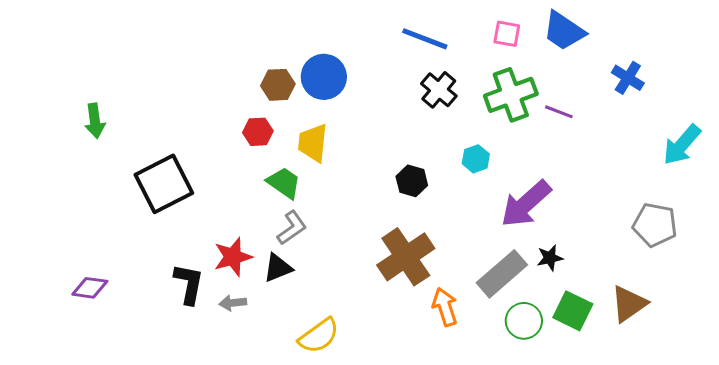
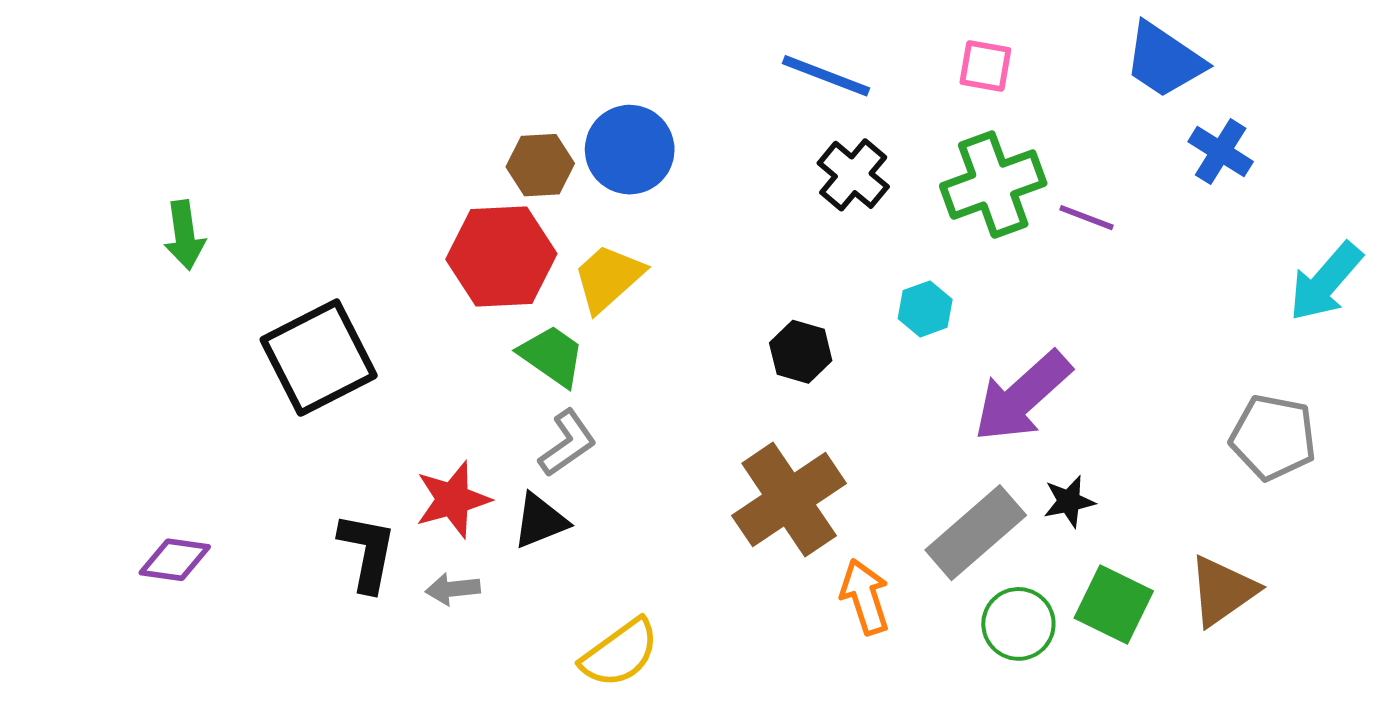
blue trapezoid: (564, 31) -> (1164, 60), moved
red hexagon: (258, 132) -> (501, 256), size x1.8
yellow trapezoid: (313, 143) -> (608, 278), turned 42

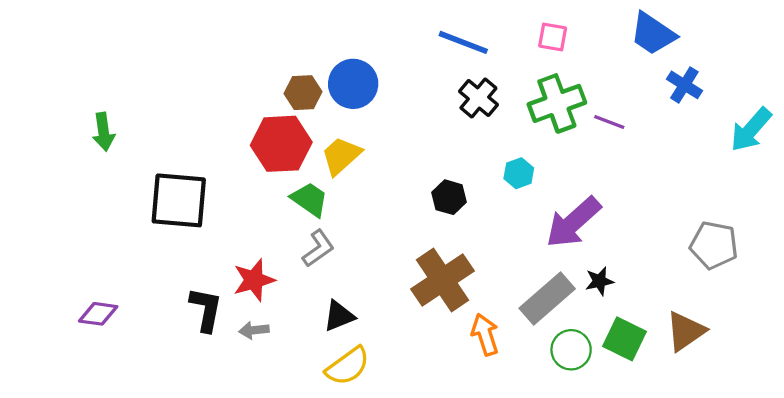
cyan arrow: (1326, 282) -> (751, 130), moved
black square: (319, 358) -> (179, 200), turned 32
black triangle: (540, 521) -> (339, 316), moved

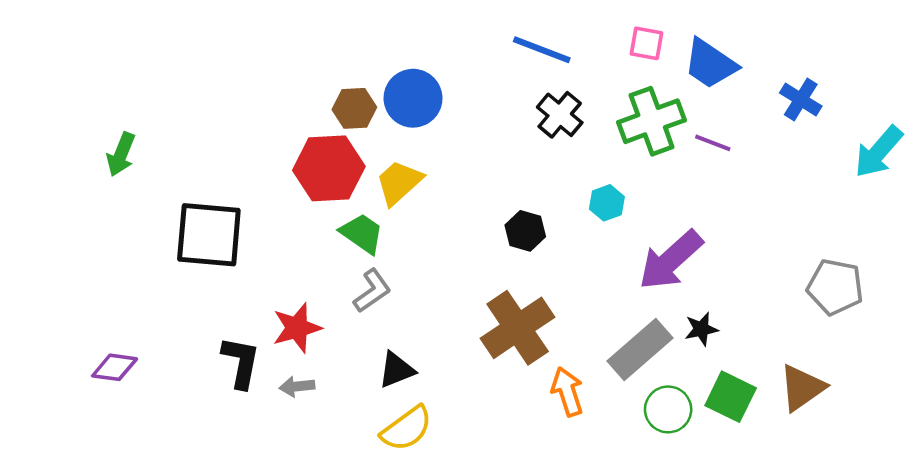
blue trapezoid: (653, 34) -> (710, 64), moved
green arrow: (104, 132) -> (121, 154), turned 30

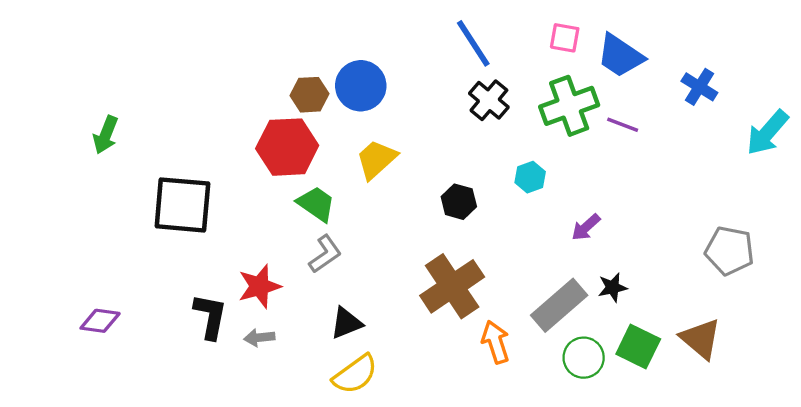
blue line: (542, 50) -> (473, 43), turned 36
yellow trapezoid: (399, 182) -> (376, 159), moved
purple arrow: (671, 260) -> (586, 227), size x0.5
brown triangle: (802, 388) -> (701, 339), turned -45

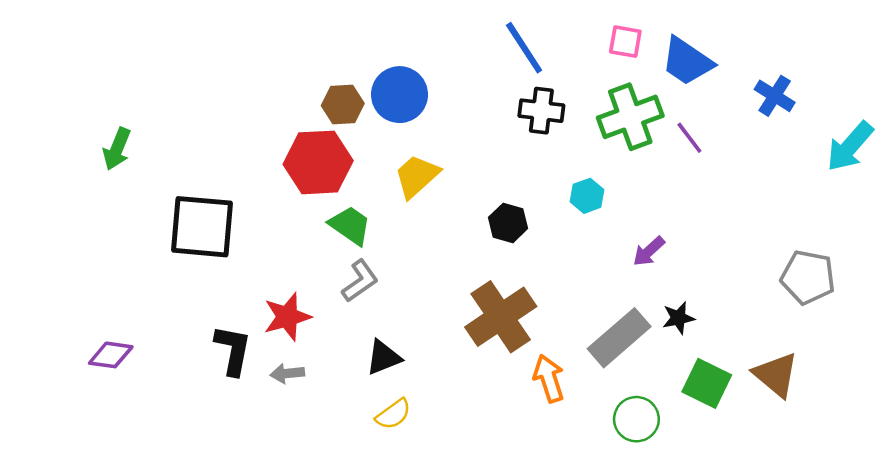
black cross: (489, 100) -> (541, 111), turned -33
purple line: (623, 125) -> (689, 138), turned 32
green circle: (584, 358) -> (636, 419), moved
yellow semicircle: (355, 374) -> (393, 414), size x0.7

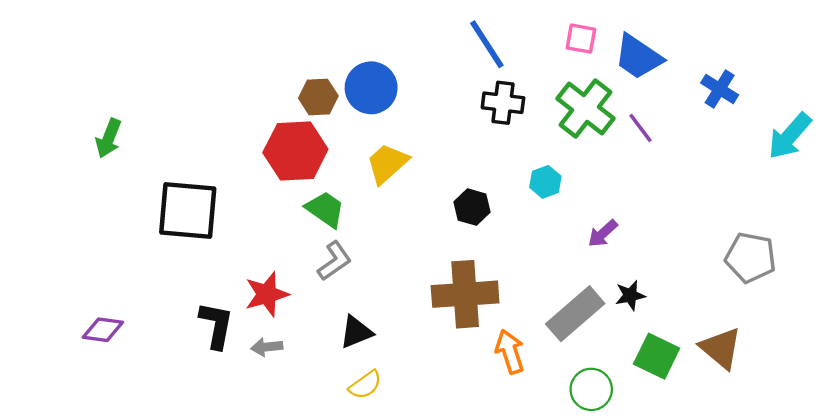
green cross: (630, 117) -> (585, 108), turned -32
brown cross: (501, 317) -> (465, 294), turned 30

